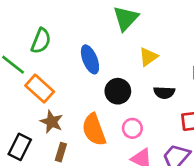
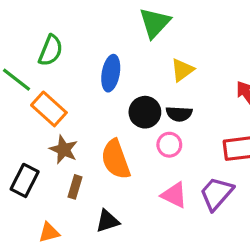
blue ellipse: (90, 59) -> (111, 73), turned 32
black semicircle: (164, 93) -> (179, 114), moved
pink circle: (132, 128) -> (169, 145), moved

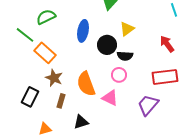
green semicircle: (51, 50) -> (46, 17), turned -138
black circle: (145, 112) -> (107, 45), moved
pink triangle: (174, 195) -> (110, 98), moved

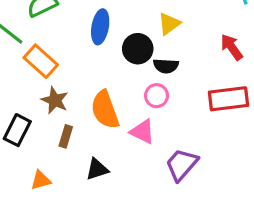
purple trapezoid: (148, 105) -> (182, 165), moved

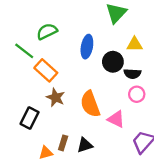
yellow triangle: (169, 24) -> (135, 44), turned 35
pink circle: (157, 96) -> (137, 94), moved
brown rectangle: (66, 136) -> (63, 143), moved

